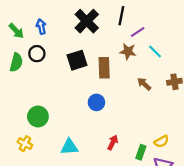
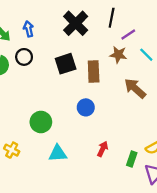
brown arrow: (144, 84) -> (135, 88), size x1.5
green circle: (38, 116) -> (41, 122), moved

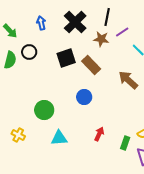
blue arrow: (29, 29) -> (41, 23), moved
brown star: (118, 55) -> (101, 39), moved
brown rectangle: (94, 72) -> (91, 65), turned -42

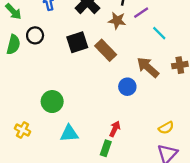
blue circle: (84, 97) -> (127, 87), moved
green rectangle: (125, 143) -> (106, 148), moved

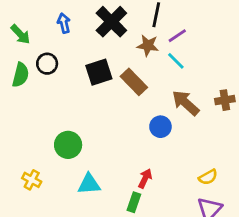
cyan line: (159, 33) -> (176, 61), moved

